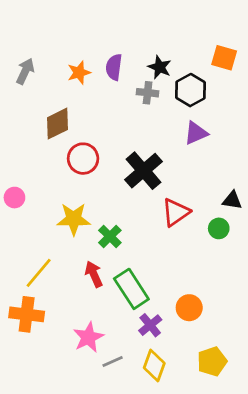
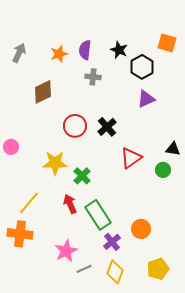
gray cross: (148, 93) -> (93, 77), moved
red circle: (83, 159) -> (75, 126), moved
black cross: (143, 171) -> (107, 127), size x0.7

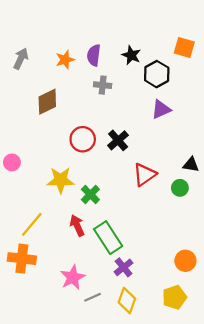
orange circle: (141, 229) -> (185, 261), moved

